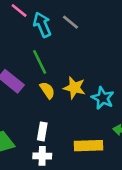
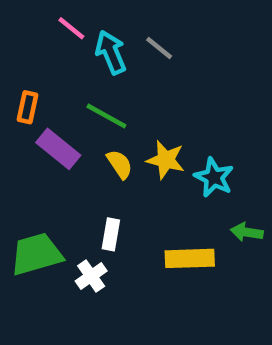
green line: (40, 62) -> (106, 116), turned -35
white cross: (42, 156) -> (91, 276), moved, turned -36

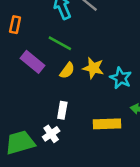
orange rectangle: (28, 107) -> (15, 25), moved
yellow semicircle: (120, 164) -> (67, 71), turned 70
green trapezoid: (36, 254) -> (20, 143), moved

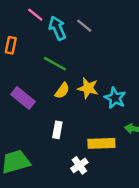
purple rectangle: (32, 62) -> (23, 98), moved
white cross: (51, 134) -> (79, 165), moved

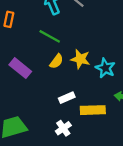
white rectangle: (57, 130) -> (67, 98), moved, turned 56
white cross: (79, 165) -> (63, 128), moved

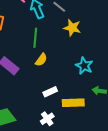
green line: (50, 36) -> (35, 38), turned 66
yellow star: (80, 59) -> (72, 28), moved

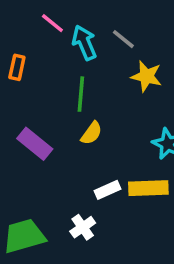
yellow rectangle: (73, 103) -> (148, 188), moved
white cross: (47, 119) -> (83, 227), moved

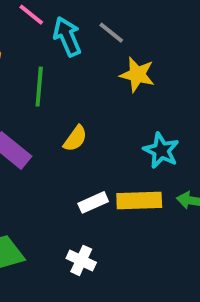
green line: (81, 94) -> (39, 87), moved
white cross: (83, 227) -> (81, 260), moved, turned -30

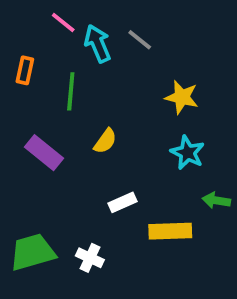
yellow star: (137, 75) -> (182, 97), moved
yellow rectangle: (139, 200) -> (170, 231), moved
white cross: (81, 260) -> (90, 258), moved

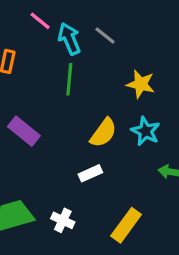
green line: (71, 91) -> (69, 79), moved
yellow semicircle: (105, 141) -> (103, 133), moved, size x1.4
yellow rectangle: (170, 231) -> (126, 225), moved, turned -52

